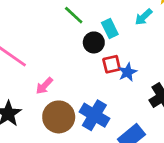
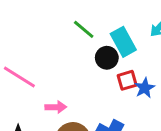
cyan rectangle: (110, 28) -> (123, 42), size x1.4
pink arrow: (44, 86) -> (56, 107), turned -132

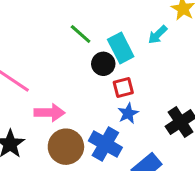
blue star: (145, 88) -> (128, 113), moved
pink arrow: (56, 107) -> (49, 113), size x1.4

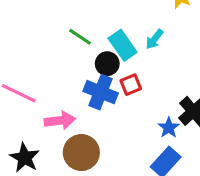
cyan arrow: (158, 35) -> (154, 39), moved
blue star: (128, 113) -> (169, 128), moved
blue cross: (105, 144) -> (101, 92), moved

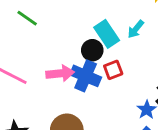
green line: (80, 37) -> (27, 18), moved
pink arrow: (60, 120) -> (60, 73), moved

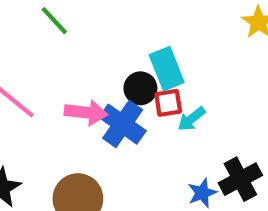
cyan arrow: (136, 29) -> (191, 119), moved
red square: (113, 70) -> (168, 103), moved

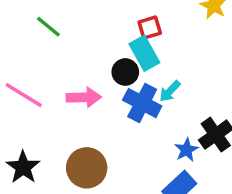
red square: (168, 103) -> (150, 28), moved
blue cross: (123, 124) -> (142, 103), moved

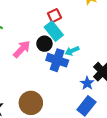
cyan arrow: (170, 91) -> (72, 51), turned 32
pink arrow: (84, 97) -> (22, 49), moved, turned -36

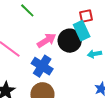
black circle: (44, 44) -> (70, 41), size x1.5
blue cross: (57, 60) -> (42, 66), moved

